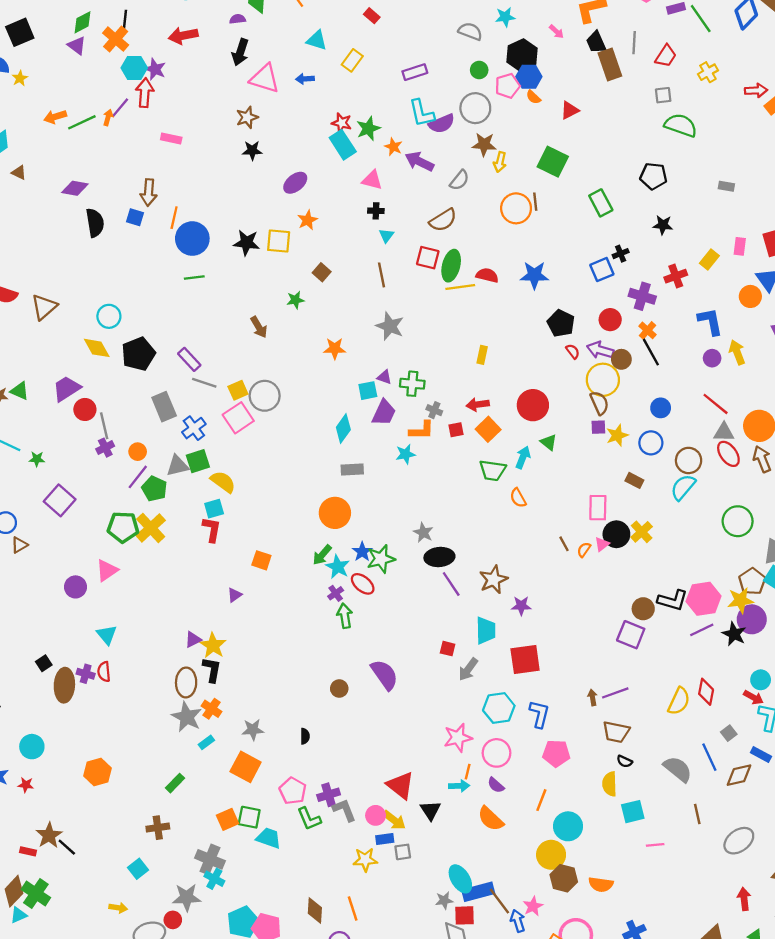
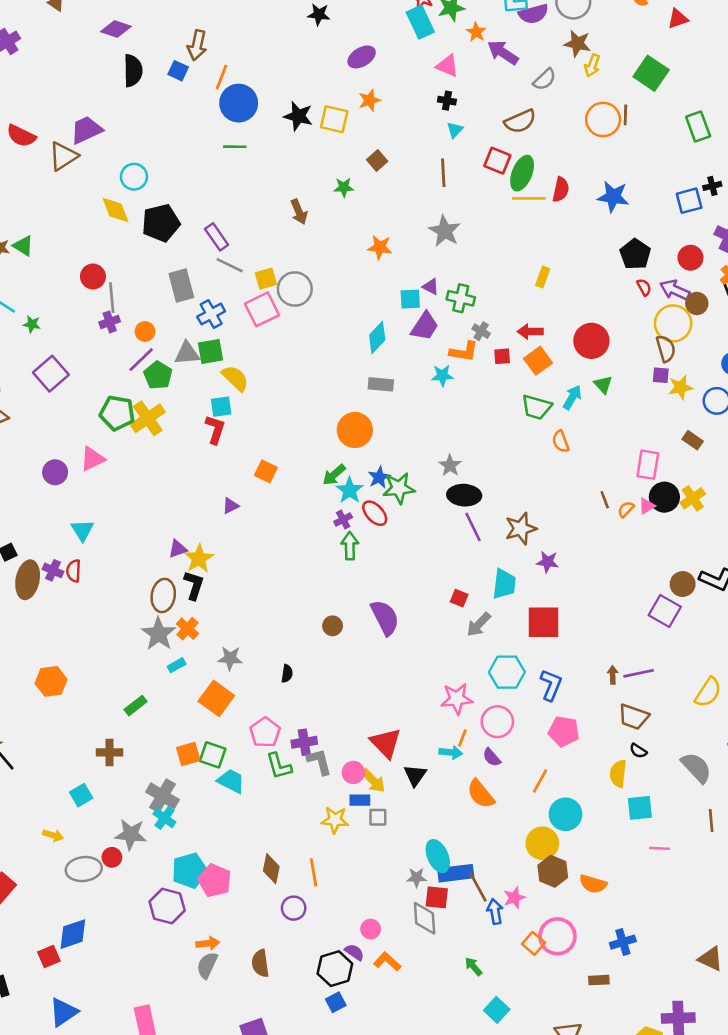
red semicircle: (487, 275) -> (561, 189), turned 80
purple trapezoid: (67, 389) -> (86, 130), moved

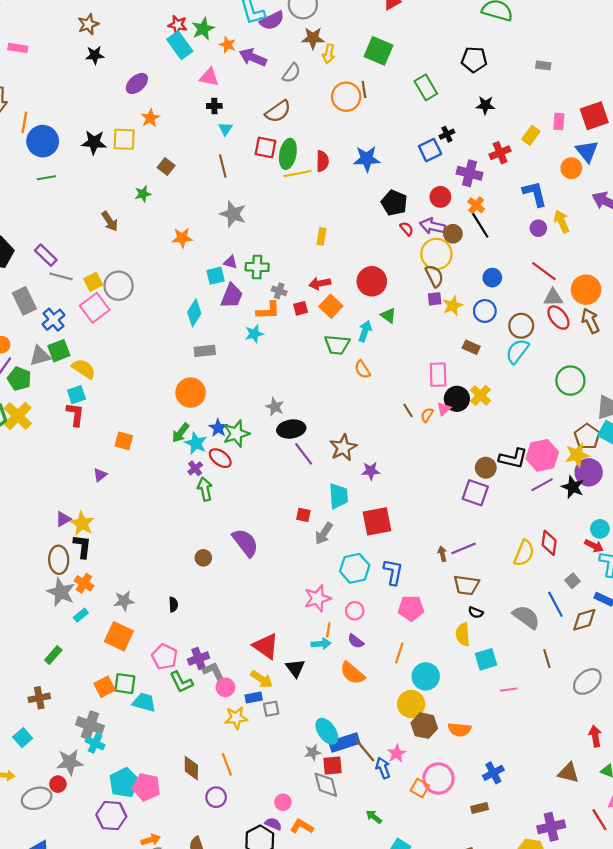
pink circle: (497, 722) -> (355, 611), size x0.7
pink circle: (353, 772) -> (225, 687), moved

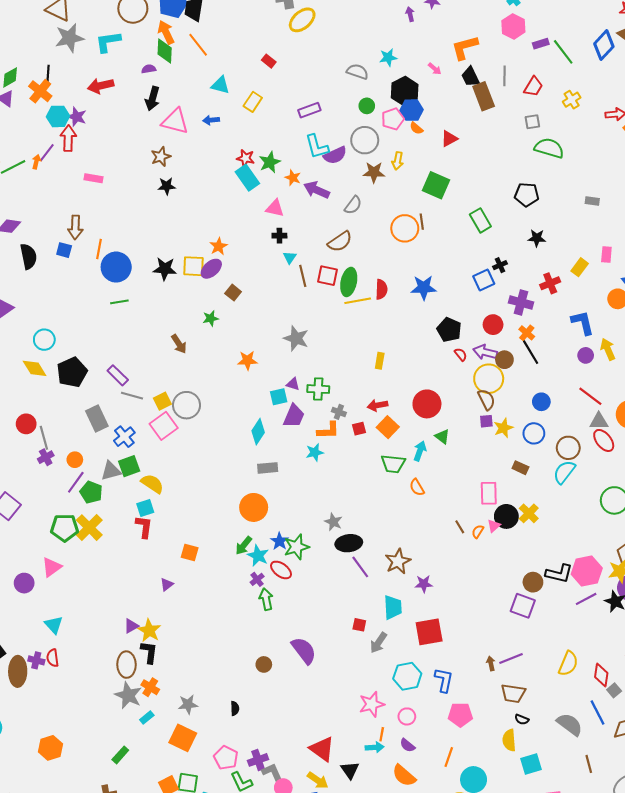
yellow arrow: (329, 54) -> (398, 161), moved
purple ellipse: (137, 83) -> (211, 269), moved
brown line: (223, 166) -> (303, 276), moved
red diamond: (549, 543) -> (601, 675), moved

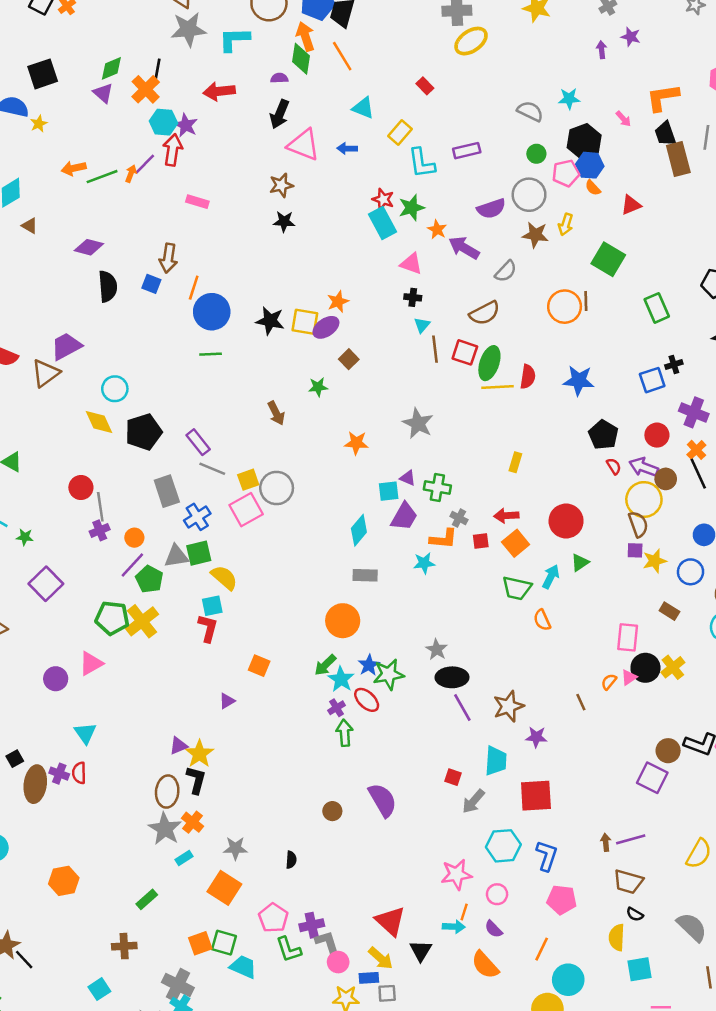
cyan L-shape: (317, 147) -> (422, 163), moved
green triangle: (442, 437) -> (580, 563), turned 42
brown line: (460, 527) -> (581, 702), moved

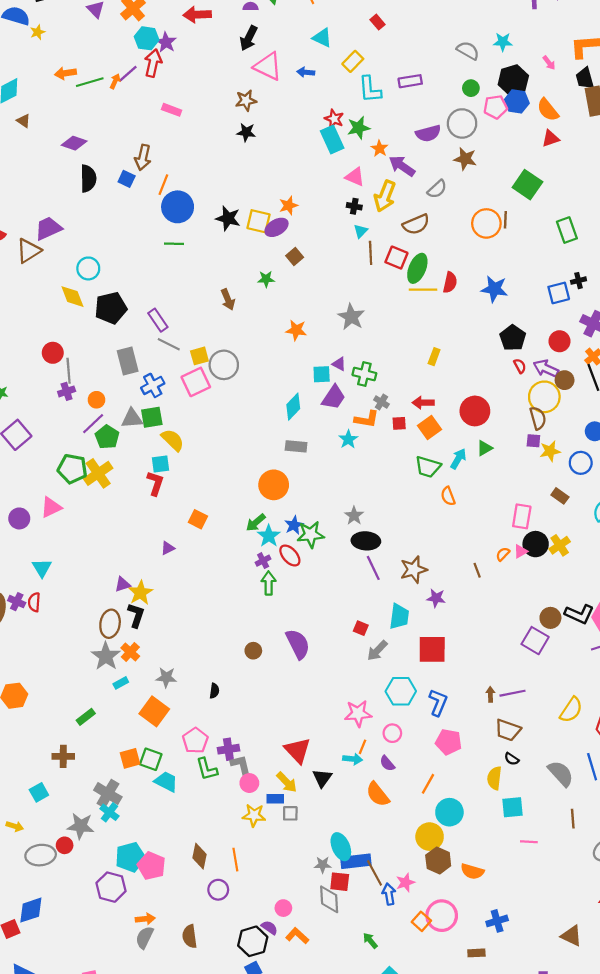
orange semicircle: (593, 188) -> (548, 110), moved, size x1.6
yellow arrow: (566, 224) -> (385, 196), moved, size x1.6
cyan star: (424, 563) -> (348, 439), turned -30

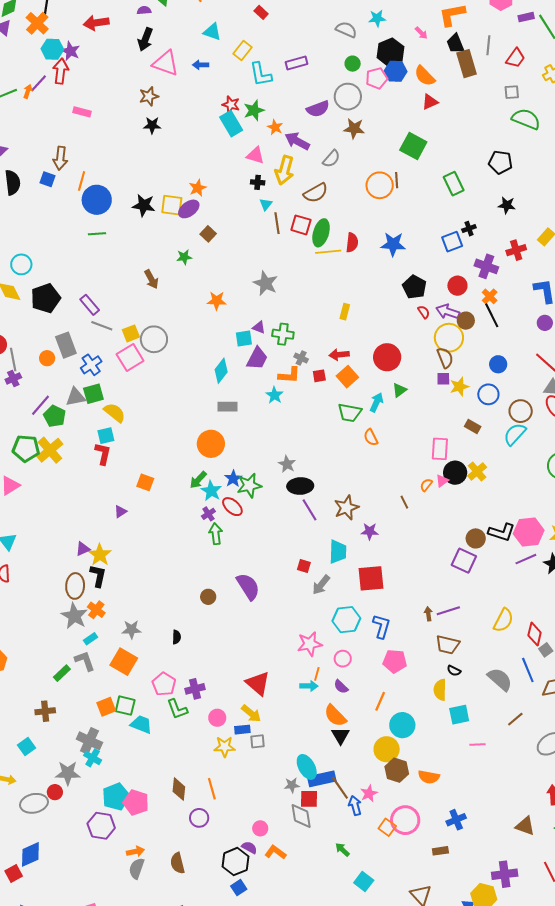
orange circle: (96, 400) -> (47, 358), moved
gray L-shape: (241, 766) -> (85, 661), moved
black triangle: (322, 778) -> (340, 736), moved
brown line: (573, 819) -> (515, 719), turned 60

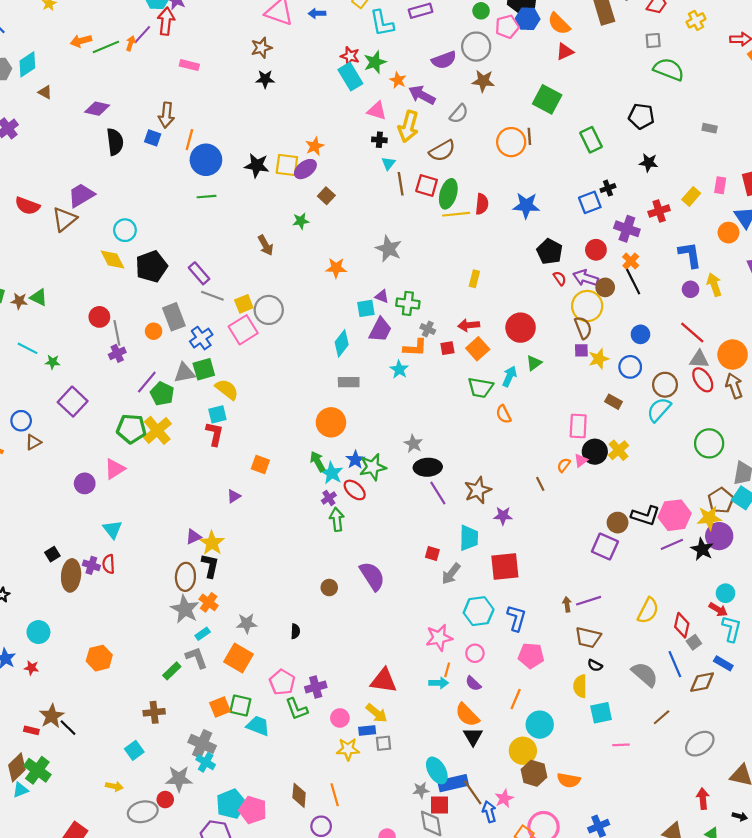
green arrow: (198, 480) -> (318, 461), turned 108
red triangle: (258, 683) -> (384, 681), turned -32

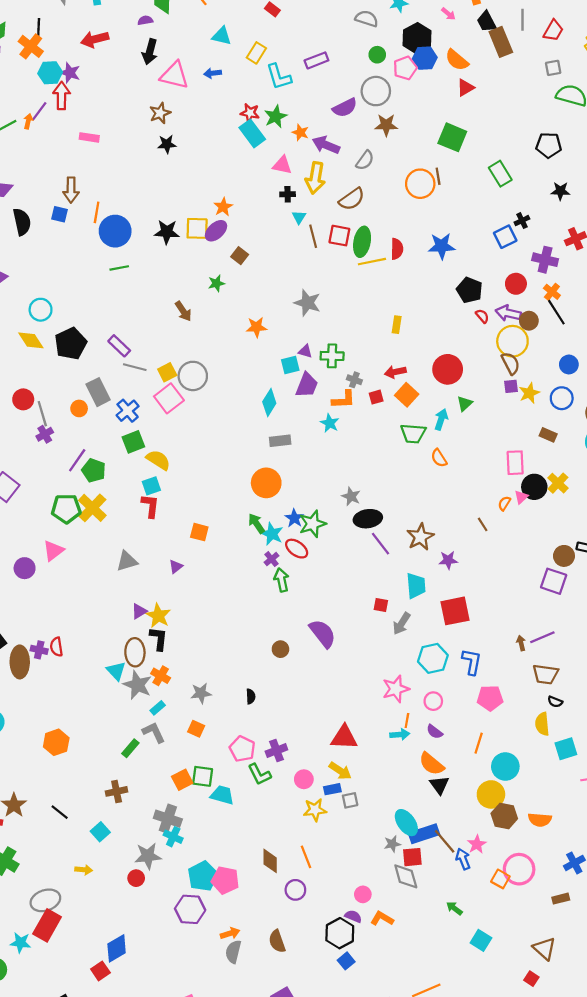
gray triangle: (184, 373) -> (127, 561), moved
cyan triangle: (112, 529) -> (116, 671), moved
orange square: (239, 658) -> (196, 729), size x0.6
black line: (68, 728) -> (60, 812), moved
gray ellipse: (143, 812) -> (45, 900), moved

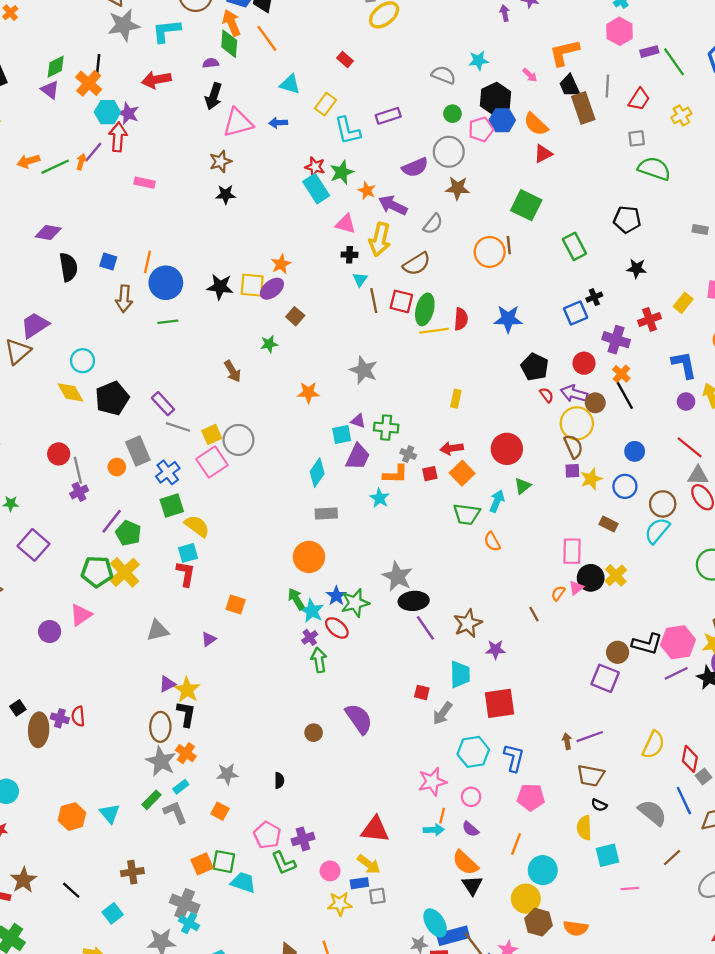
pink triangle: (174, 75) -> (238, 123), turned -32
brown arrow: (71, 190) -> (124, 299), moved
gray star: (351, 496) -> (397, 576), size x1.5
cyan triangle: (116, 671) -> (110, 813), moved
green rectangle: (130, 748) -> (152, 800), moved

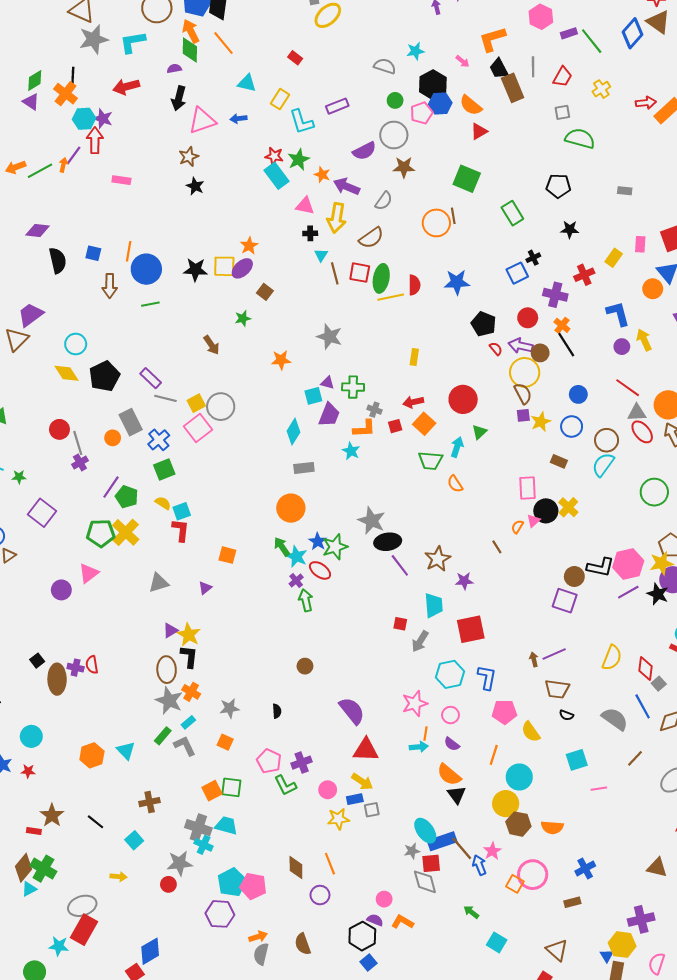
black star: (226, 195) -> (195, 186), turned 30
yellow semicircle: (197, 526) -> (163, 503), moved, size x0.7
purple semicircle: (359, 719) -> (352, 711), moved
yellow semicircle: (584, 828) -> (531, 732), moved, turned -30
cyan trapezoid: (243, 882) -> (226, 825), moved

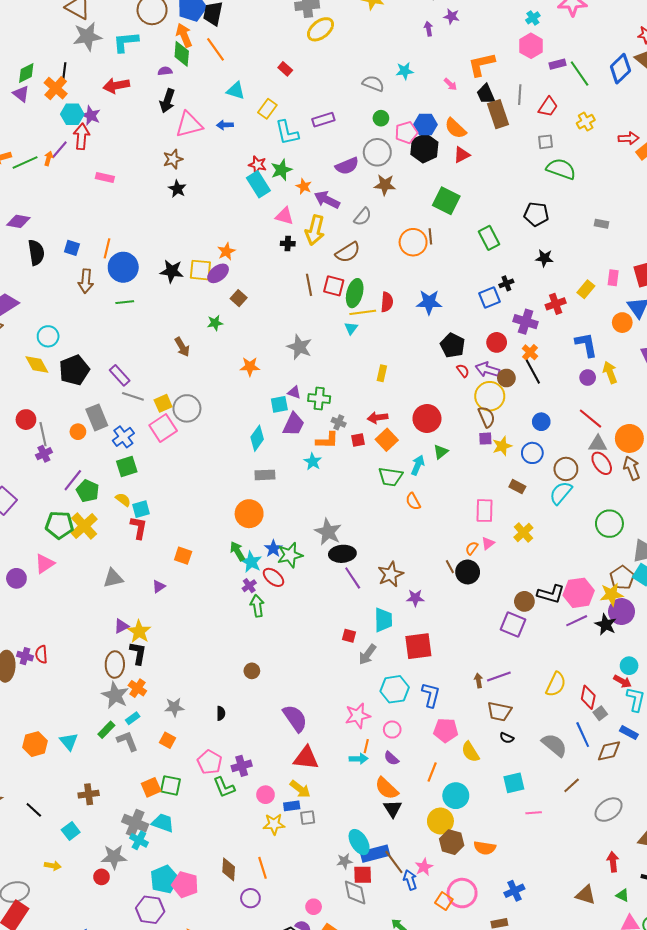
black hexagon: (433, 85) -> (424, 148), moved
cyan triangle: (321, 255) -> (351, 328), moved
black circle: (546, 511) -> (468, 572), moved

